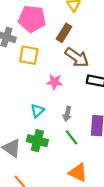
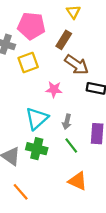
yellow square: (29, 55) -> (28, 62), turned -30
cyan triangle: (37, 111) -> (37, 119), size x1.6

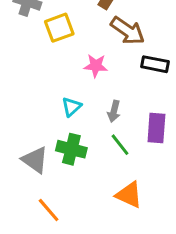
cyan triangle: (37, 119) -> (71, 107), size x0.6

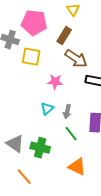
yellow square: (59, 28) -> (31, 57), turned 30
cyan triangle: (71, 107) -> (47, 109), moved
green cross: (71, 149) -> (40, 148), moved

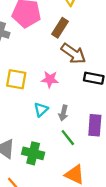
yellow square: (31, 57) -> (16, 79), moved

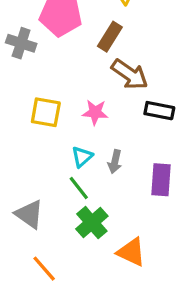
green line: (68, 138) -> (79, 188), moved
green cross: (33, 153) -> (92, 223), moved, turned 35

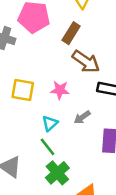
gray arrow: (115, 162) -> (82, 117), moved, turned 42

